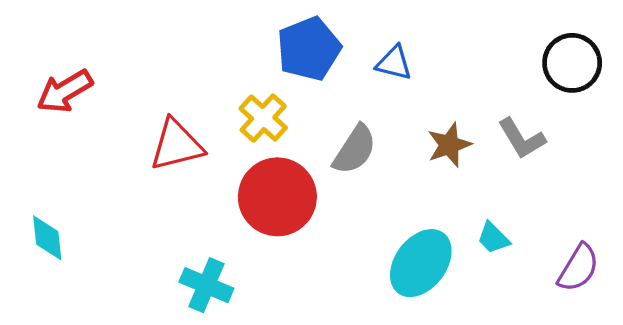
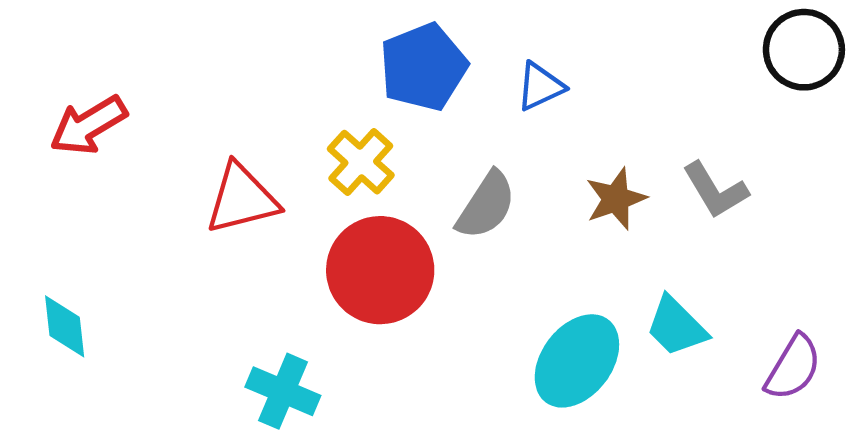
blue triangle: (394, 63) -> (540, 86), turned -39
black circle: (572, 63) -> (804, 50), moved
cyan trapezoid: (493, 238) -> (676, 326), size x1.4

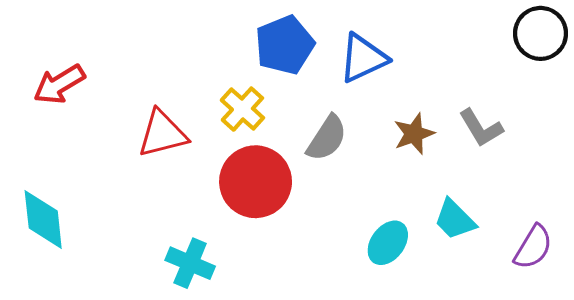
blue triangle: (540, 86) -> (363, 58), size x1.5
cyan diamond: (65, 326) -> (43, 220), size x1.4
cyan ellipse: (577, 361) -> (388, 243), size x0.7

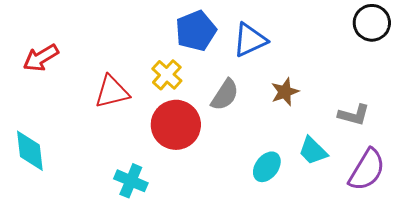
gray L-shape: (481, 128) -> (354, 115), moved, turned -44
purple semicircle: (533, 247) -> (367, 170), size x1.4

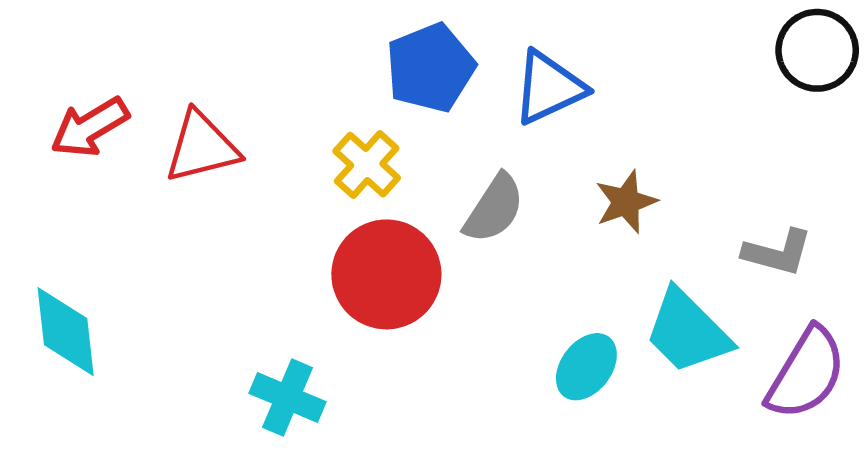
red triangle: (112, 92) -> (202, 147), moved
cyan trapezoid: (313, 151) -> (687, 332), size x1.4

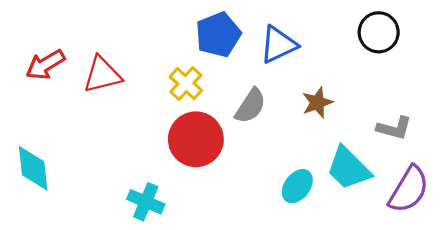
black circle: (817, 50) -> (379, 32), moved

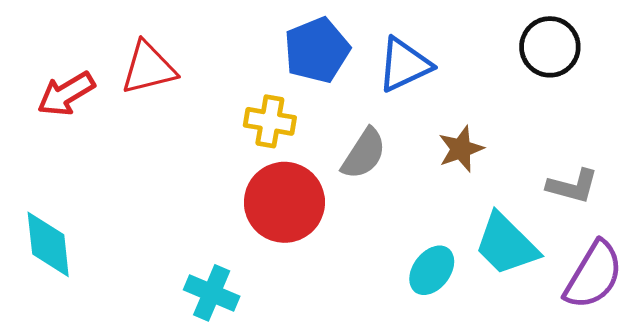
red triangle: (102, 75) -> (149, 68), moved
yellow cross: (186, 84) -> (270, 121), turned -32

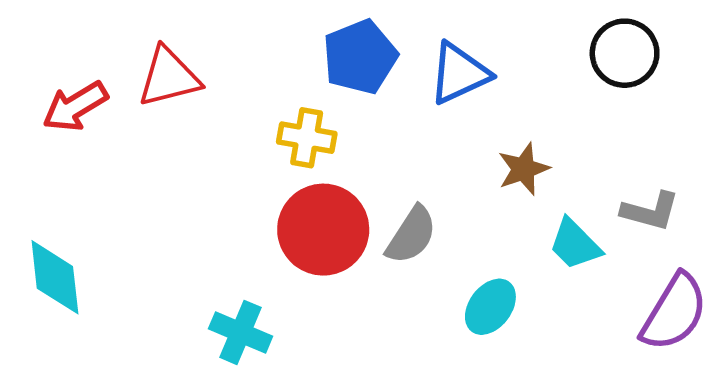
gray semicircle: (364, 154) -> (411, 235), moved
cyan trapezoid: (506, 244) -> (575, 244), moved, size x0.7

